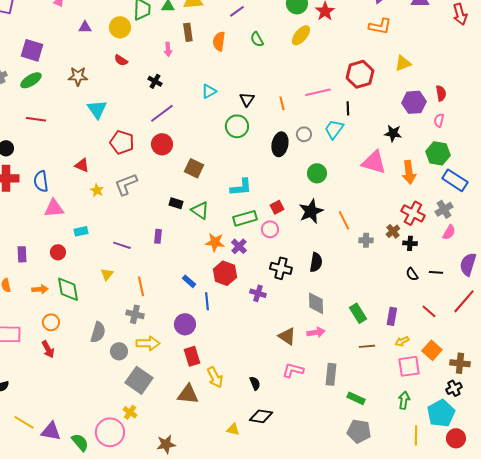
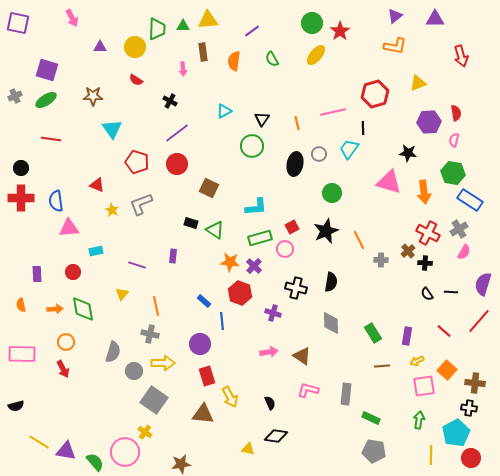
red arrow: (460, 14) -> (461, 56), moved
pink arrow: (316, 332) -> (269, 352), moved
black cross: (454, 388) -> (469, 408), turned 35

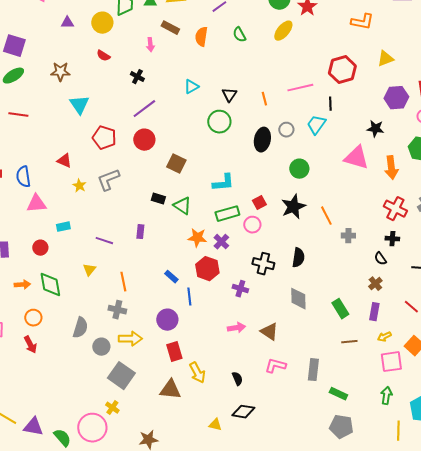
brown rectangle: (203, 52) -> (170, 28), turned -54
brown cross: (408, 251) -> (375, 284), moved
black semicircle: (427, 294) -> (380, 259), moved

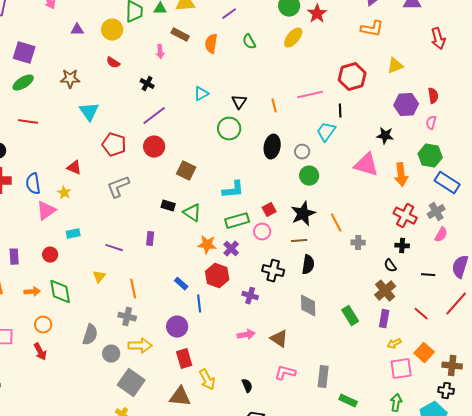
gray circle: (286, 130) -> (302, 152), moved
yellow star: (79, 186) -> (64, 193), moved
pink triangle: (36, 204) -> (46, 211), turned -30
brown cross: (375, 284) -> (385, 291), size x1.5
brown line: (349, 342) -> (299, 241), moved

